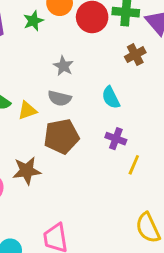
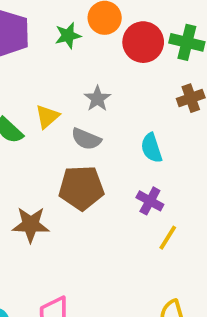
yellow triangle: (27, 110) -> (47, 117), moved, turned -30

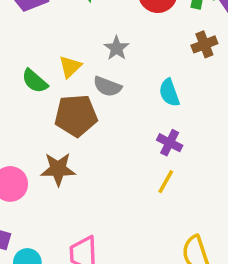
brown pentagon: (81, 188) -> (76, 116), moved
yellow line: (168, 238) -> (166, 182), moved

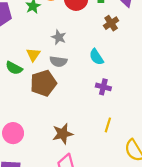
brown star: (58, 169) -> (63, 134), moved
yellow line: (166, 182) -> (108, 125), moved

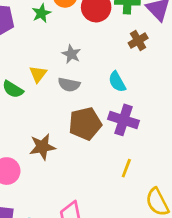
brown pentagon: (43, 83) -> (85, 124), moved
purple cross: (103, 87) -> (123, 120), size x1.5
brown star: (63, 134) -> (42, 147), moved

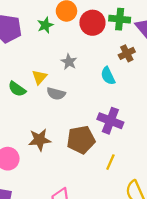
cyan semicircle: (117, 82) -> (108, 76), moved
gray semicircle: (69, 85) -> (56, 94), moved
brown pentagon: (85, 124) -> (81, 140), moved

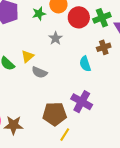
green cross: (120, 19) -> (102, 18), turned -36
gray star: (69, 62) -> (56, 38), moved
brown star: (40, 140) -> (14, 125), moved
yellow line: (110, 162) -> (65, 135), moved

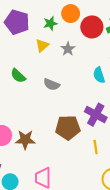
yellow triangle: (28, 56) -> (42, 45), moved
yellow line: (65, 135) -> (96, 147), moved, turned -40

